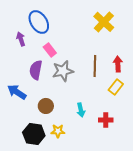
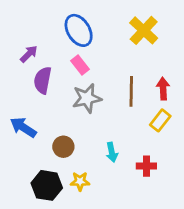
blue ellipse: (39, 22) -> (79, 30), moved
purple arrow: (21, 39) -> (29, 54), turned 64
pink rectangle: (50, 50) -> (80, 65), moved
purple semicircle: (36, 70) -> (43, 80), moved

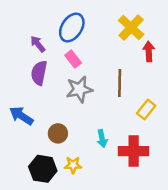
blue ellipse: (79, 30) -> (72, 28), turned 64
purple arrow: (29, 54) -> (38, 44), moved, turned -84
red arrow: (163, 89) -> (149, 51), moved
red cross: (146, 166) -> (134, 151), size x1.6

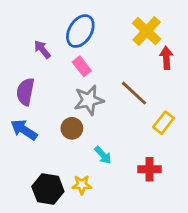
purple semicircle: (39, 73) -> (25, 92), moved
brown line: (120, 83) -> (134, 93), turned -48
brown circle: (58, 133) -> (72, 128), moved
cyan arrow: (102, 139) -> (103, 155), moved, turned -30
red cross: (134, 151) -> (149, 169), size x0.7

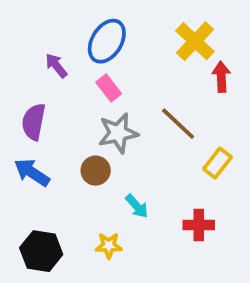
black hexagon: (48, 189) -> (41, 251), moved

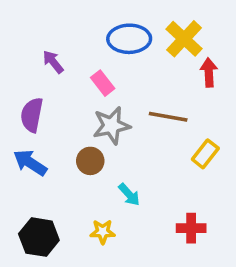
blue ellipse: (107, 41) -> (129, 39), moved, turned 57
brown line: (178, 124) -> (168, 117), turned -33
red cross: (199, 225) -> (191, 228), moved

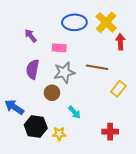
pink rectangle: (103, 83) -> (59, 48), turned -48
purple semicircle: (32, 115) -> (33, 69), moved
blue arrow: (30, 163) -> (14, 107), moved
black hexagon: (39, 237) -> (36, 127), moved

